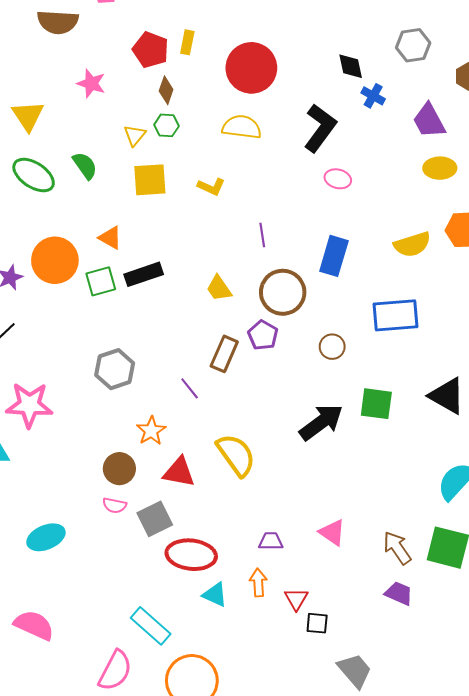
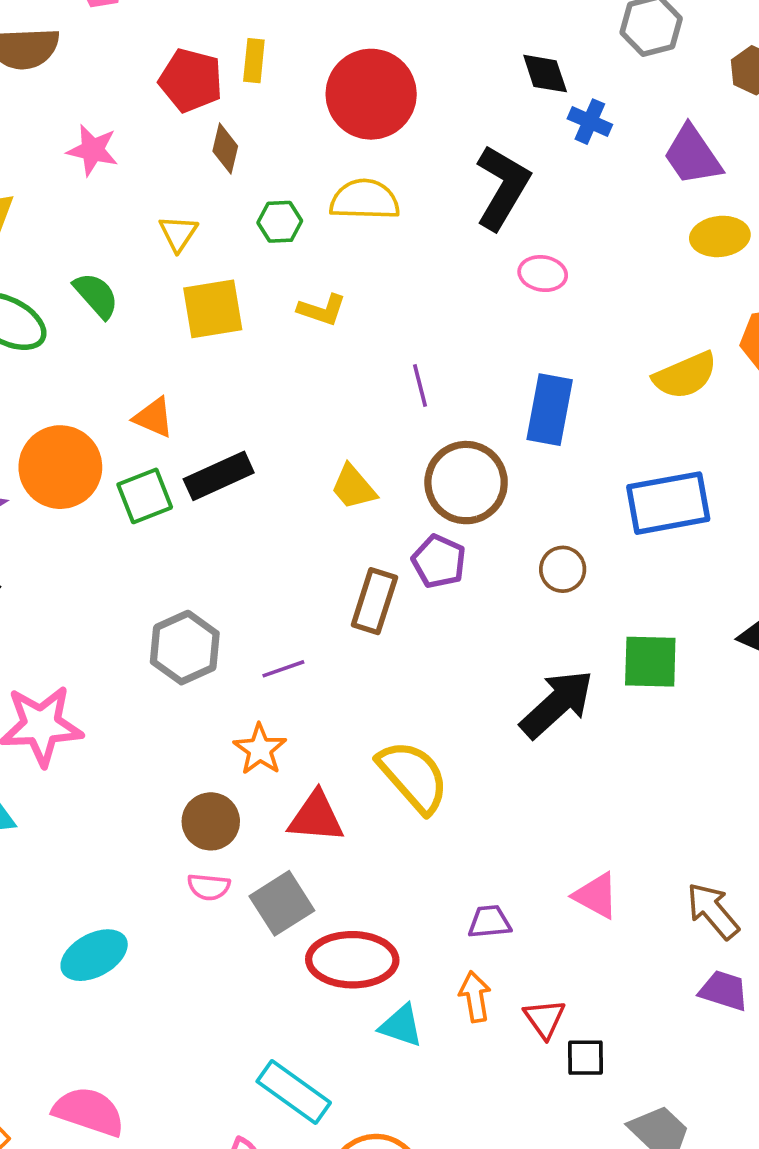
green hexagon: (166, 125) -> (280, 222), moved
purple line: (190, 388) -> (283, 669), moved, turned -65

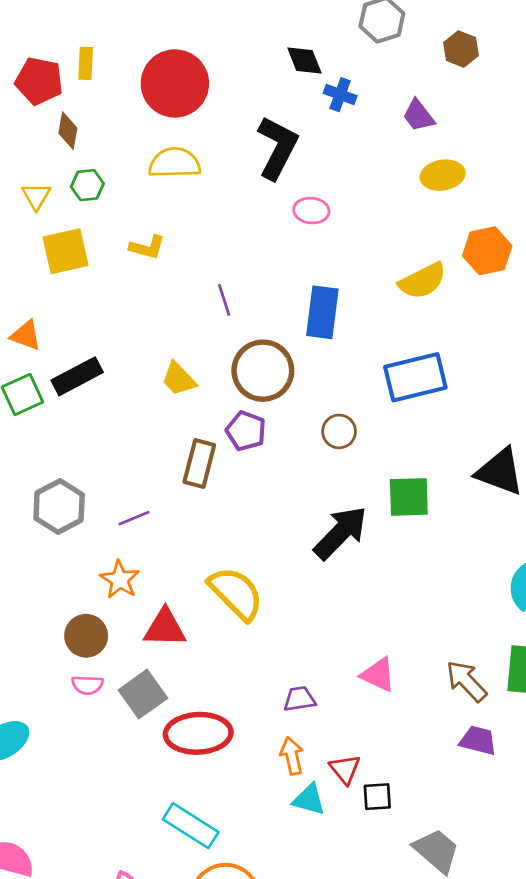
purple trapezoid: (692, 155) -> (419, 115), size x0.7
green hexagon: (280, 222) -> (87, 185), moved
cyan triangle: (401, 1026) -> (309, 800), moved
cyan rectangle: (294, 1092) -> (191, 826), moved

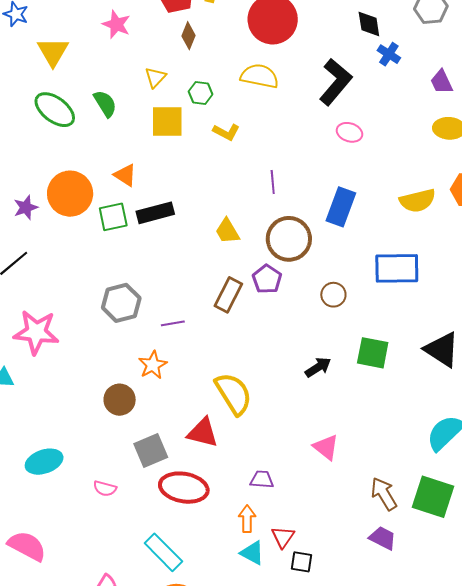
green hexagon: (87, 185) -> (201, 93), moved
black arrow: (341, 533) -> (318, 367), size x0.6
red triangle: (165, 628) -> (203, 433), moved
pink triangle: (378, 675) -> (326, 447), moved
pink semicircle: (87, 685) -> (105, 488), moved

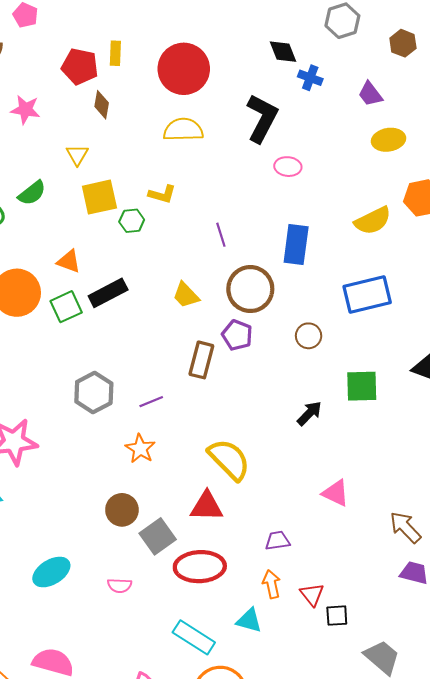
green hexagon: (201, 93) -> (132, 221), moved
green semicircle: (105, 104) -> (32, 193), turned 96
brown circle: (120, 400) -> (122, 510), moved
cyan triangle: (252, 553) -> (249, 620), moved

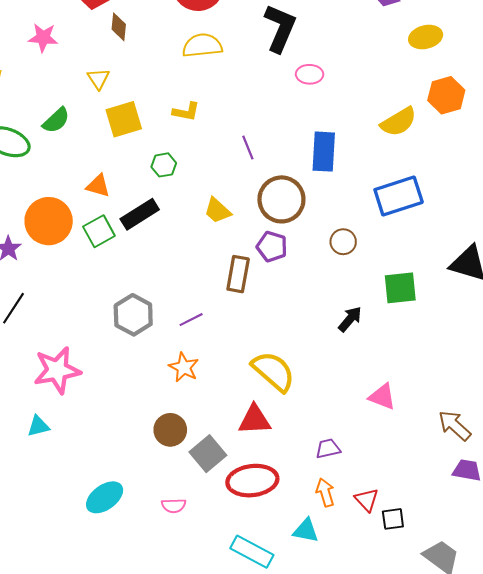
yellow ellipse: (388, 140) -> (426, 37), moved
green hexagon: (132, 221) -> (164, 165), moved

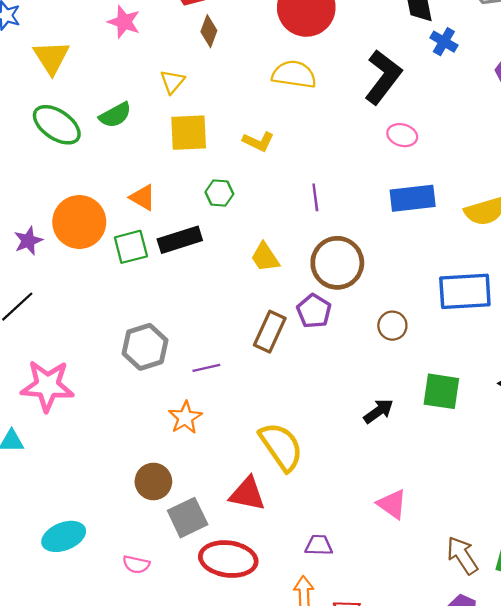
blue rectangle: (324, 152) -> (413, 198), moved, turned 66

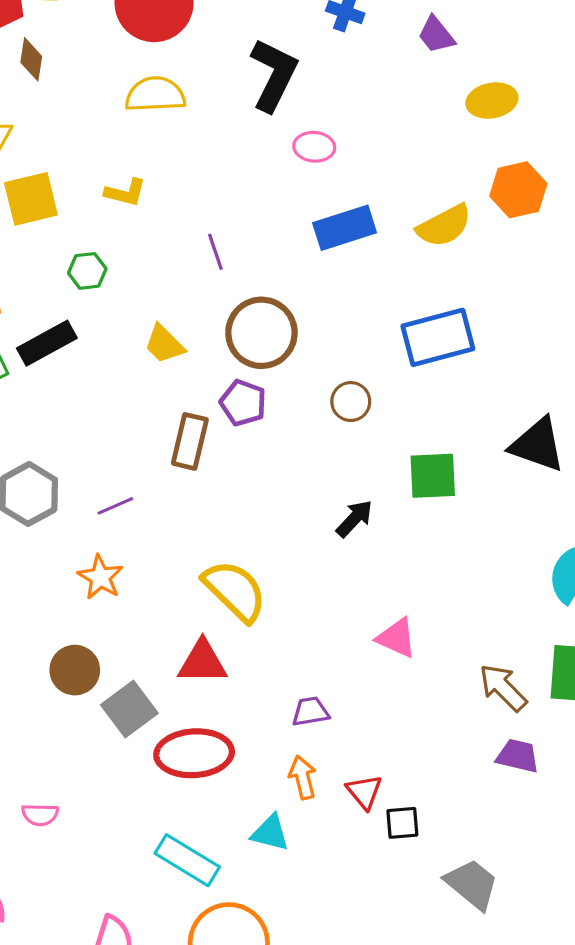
pink semicircle: (136, 564) -> (40, 815), moved

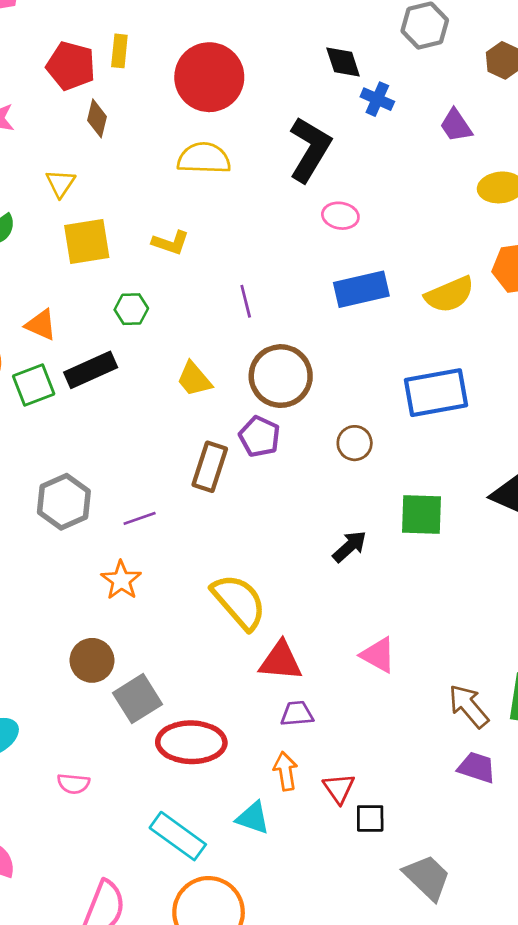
red triangle: (202, 662) -> (281, 661), moved
pink semicircle: (40, 815) -> (73, 784), moved

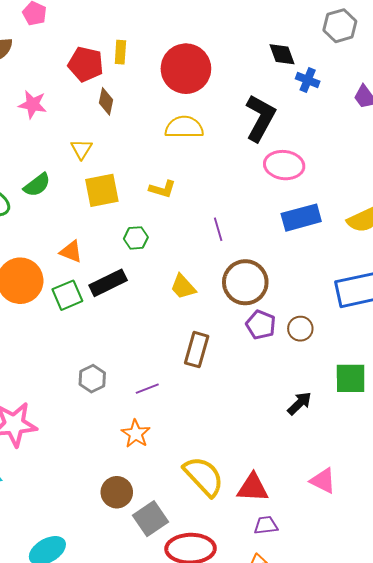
pink ellipse: (340, 216) -> (284, 165), size x1.5
purple pentagon: (259, 437) -> (261, 325), moved
gray hexagon: (64, 502) -> (92, 379), size x0.7
yellow semicircle: (239, 602) -> (204, 476), moved

